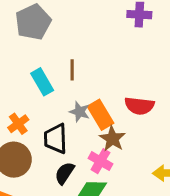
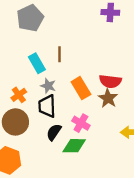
gray star: (80, 112) -> (48, 86), moved
brown star: (112, 139) -> (108, 98), moved

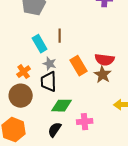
pink cross: (81, 123) -> (85, 122), moved, turned -35
black semicircle: (54, 132) -> (55, 130), moved
green diamond: (74, 146) -> (62, 106), moved

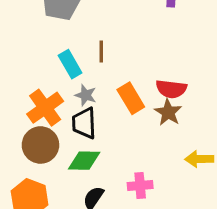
orange cross: (24, 72) -> (45, 108), size x1.6
green diamond: (62, 106) -> (84, 161), moved

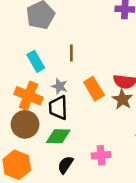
cyan rectangle: (70, 64) -> (36, 61), moved
orange cross: (45, 108) -> (29, 96), turned -32

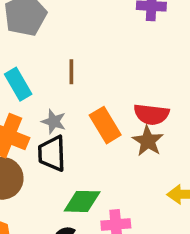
green diamond: (58, 136) -> (82, 201), moved

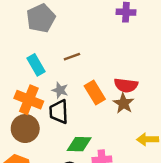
brown line: (71, 72) -> (72, 57), turned 70

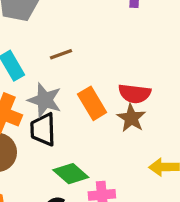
gray star: (60, 90) -> (45, 100), size x1.5
green diamond: (79, 144) -> (71, 174), turned 40

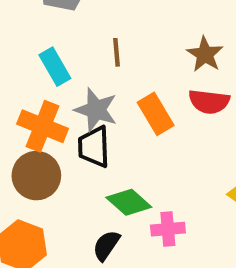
brown line: (61, 54) -> (117, 52), turned -75
brown star: (131, 118) -> (205, 54), moved

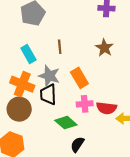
red semicircle: (209, 102) -> (106, 108), moved
pink cross: (168, 229) -> (85, 104), moved
black semicircle: (106, 245) -> (77, 144), moved

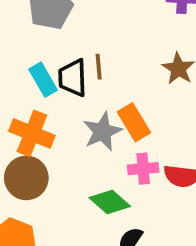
gray star: (49, 76) -> (102, 132), moved, turned 30
black trapezoid: (48, 95) -> (73, 78), moved

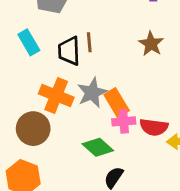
cyan rectangle: (43, 80) -> (29, 42), moved
orange rectangle: (134, 122) -> (117, 103), moved
orange cross: (32, 133) -> (56, 96), moved

